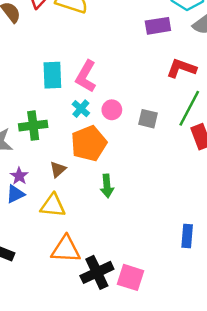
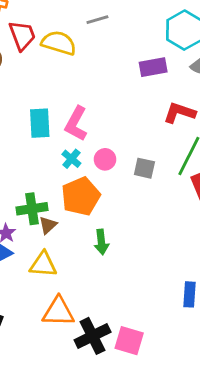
green cross: (33, 126) -> (32, 209), moved

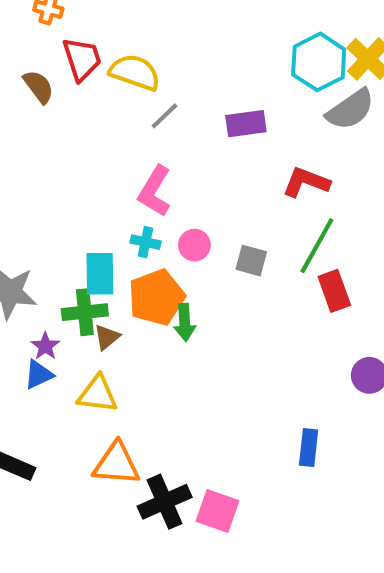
gray line: (97, 20) -> (164, 116), moved, turned -30
purple rectangle: (153, 67) -> (246, 124), moved
cyan rectangle: (40, 123) -> (100, 274), moved
cyan cross: (71, 159) -> (146, 242), turned -30
green arrow: (101, 242) -> (185, 322), moved

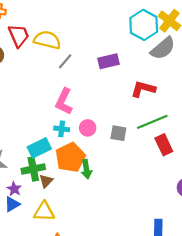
green line: (317, 246) -> (152, 122), turned 44
cyan rectangle: (100, 274) -> (39, 148), turned 70

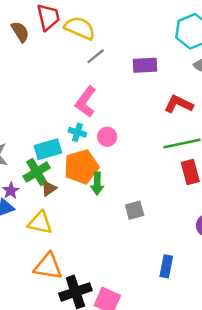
gray square: (118, 133) -> (135, 210), moved, turned -35
green cross: (33, 169) -> (37, 172), turned -30

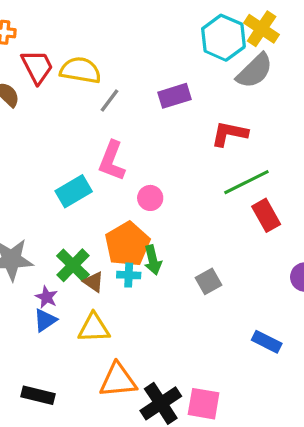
cyan cross: (77, 132) -> (129, 275), moved
cyan rectangle: (48, 149) -> (74, 191), moved
brown triangle: (49, 188) -> (94, 282), turned -36
blue rectangle: (166, 266) -> (267, 342), turned -60

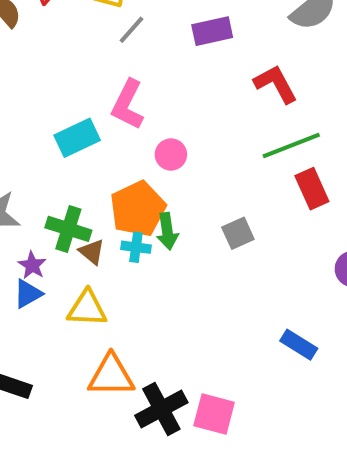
red L-shape: (229, 134) -> (276, 84), turned 45
green cross: (73, 265) -> (68, 229), turned -32
gray square: (209, 281) -> (238, 233), moved

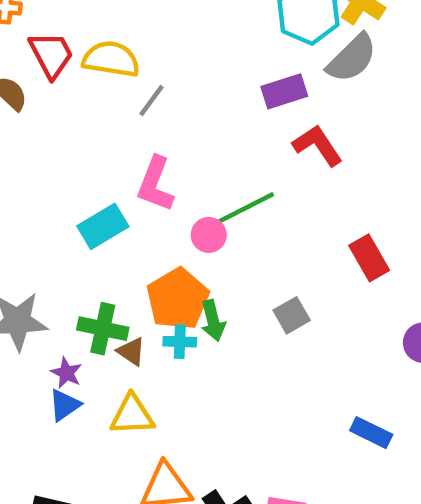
purple rectangle: (212, 31) -> (284, 91), moved
green line: (291, 146) -> (243, 209), moved

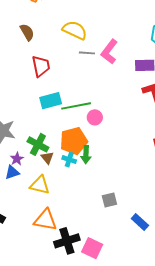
red trapezoid: (51, 55) -> (41, 66), moved
gray line: (152, 101) -> (87, 53), turned 42
pink L-shape: (155, 184) -> (109, 52), moved
green line: (243, 209) -> (76, 106), moved
gray square: (292, 315) -> (109, 200), moved

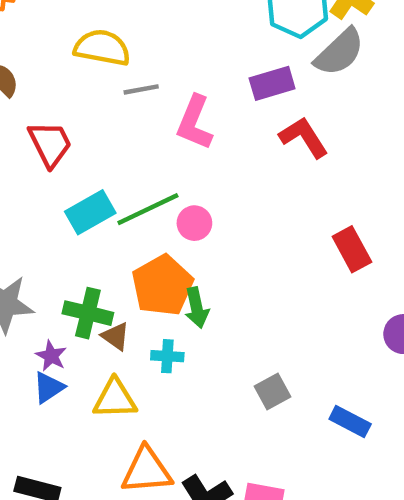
pink L-shape: (109, 52) -> (195, 123), moved
cyan cross: (69, 160) -> (167, 356), moved

